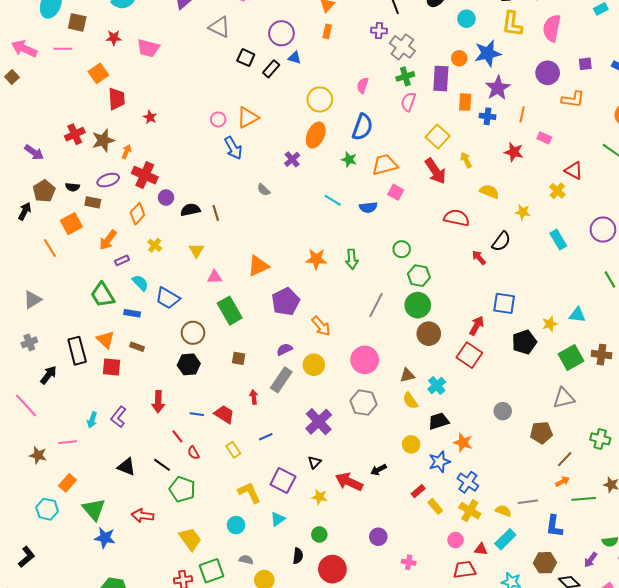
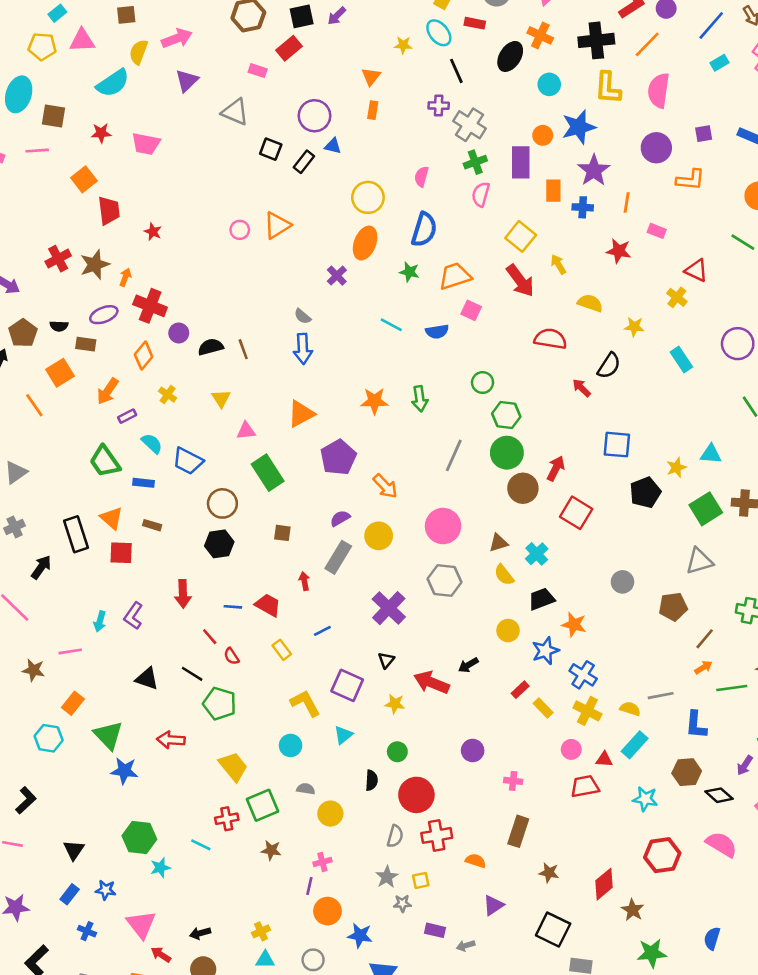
blue arrow: (233, 148) -> (303, 349), moved, turned 30
red arrow: (477, 326) -> (556, 468), moved

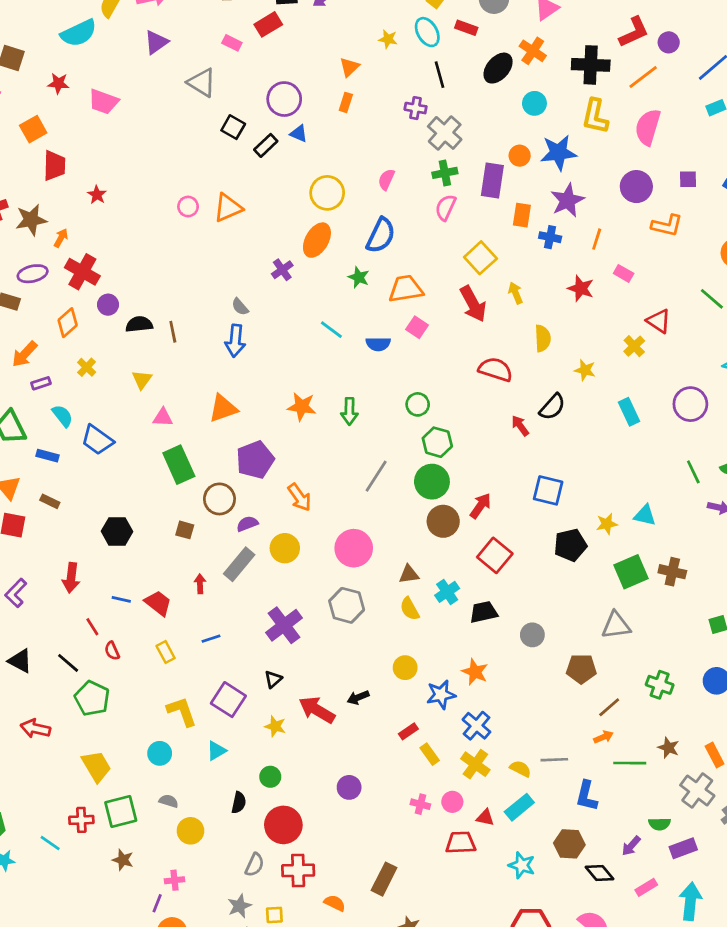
yellow semicircle: (590, 303) -> (543, 338), turned 60
brown circle: (222, 503) -> (219, 499), moved
black trapezoid: (542, 599) -> (484, 612), moved
pink cross: (513, 781) -> (420, 804), moved

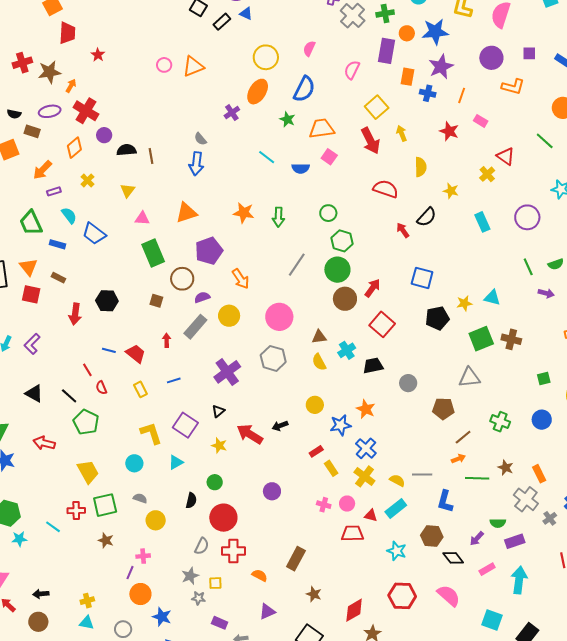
green cross: (445, 173) -> (385, 13), moved
red arrow: (71, 578) -> (75, 314), moved

